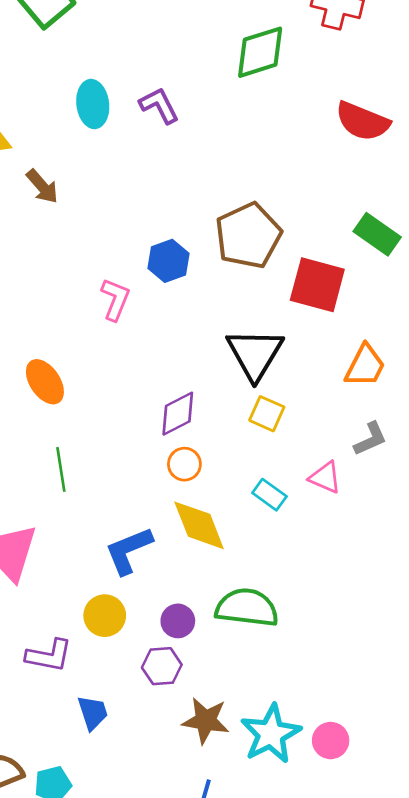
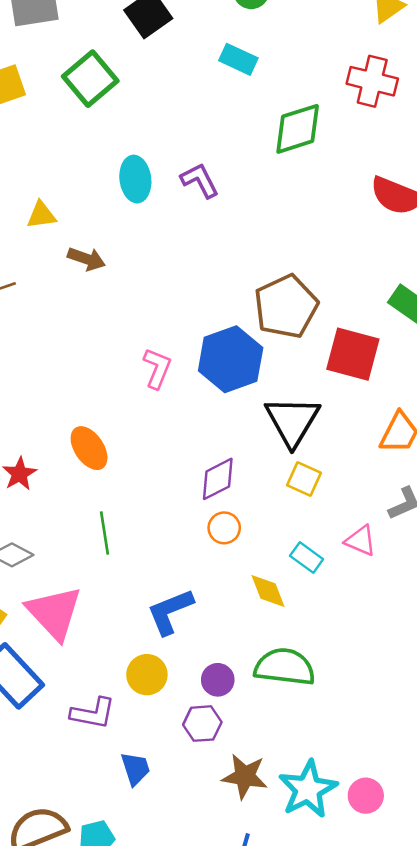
brown arrow: (42, 186) -> (86, 259), turned -30
blue hexagon: (168, 261) -> (231, 359), moved, size x1.6
yellow diamond: (199, 525) -> (268, 591), moved, size x0.7

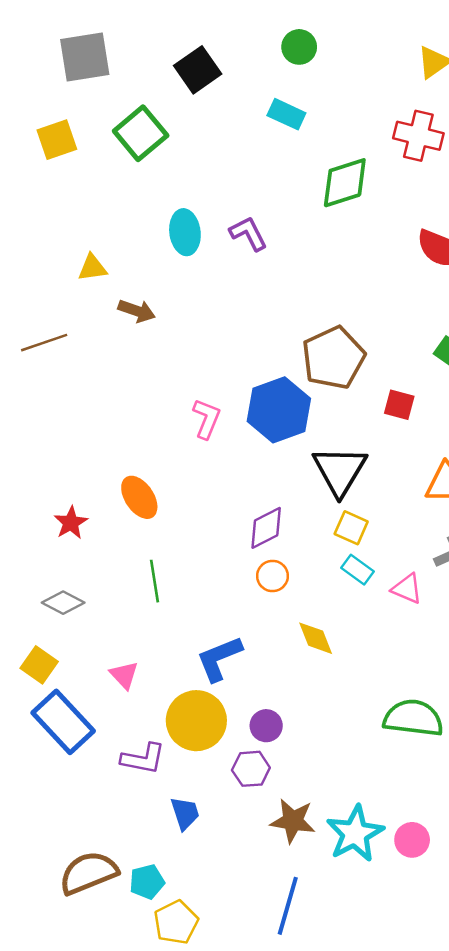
red square: (353, 354) -> (399, 405), size x0.6
cyan rectangle: (307, 557) -> (357, 570), moved
pink triangle: (54, 613) -> (124, 675), moved, size x0.5
green semicircle: (285, 667) -> (413, 718), moved
yellow circle: (147, 675) -> (196, 721), size x1.5

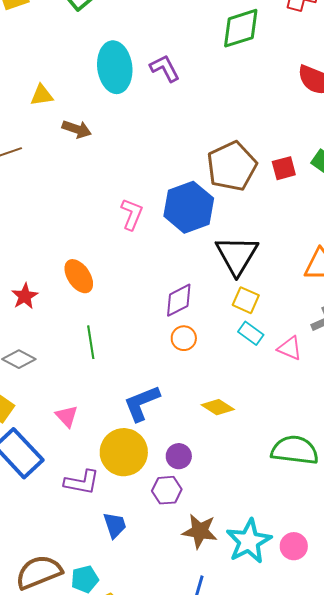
cyan ellipse: (185, 232) -> (115, 67), size x1.4
red square: (399, 405) -> (284, 168), moved, turned -30
yellow diamond: (316, 638) -> (218, 407), moved, turned -36

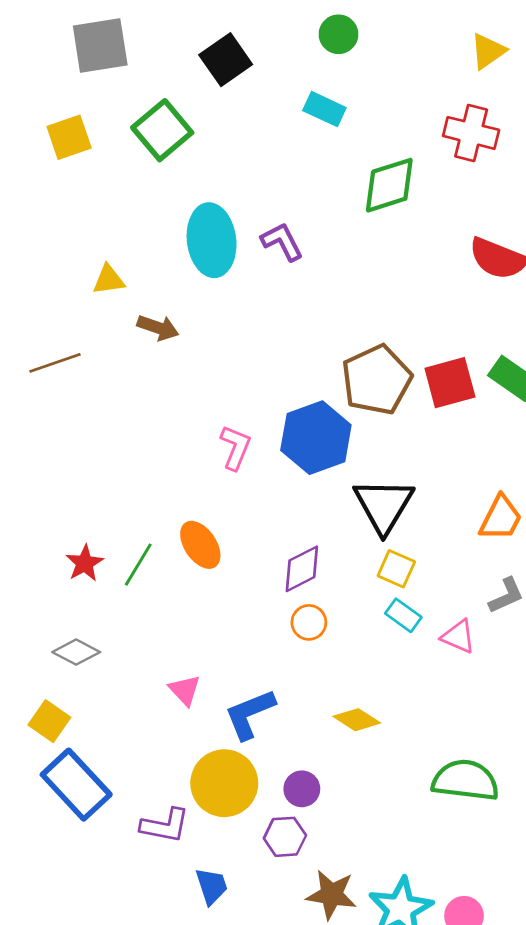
red square: (284, 168) -> (450, 383), size x1.5
orange ellipse: (79, 276) -> (200, 545), moved
green line: (91, 342) -> (138, 565), moved, turned 40
pink triangle: (67, 416) -> (185, 690), moved

